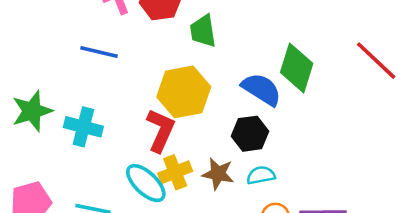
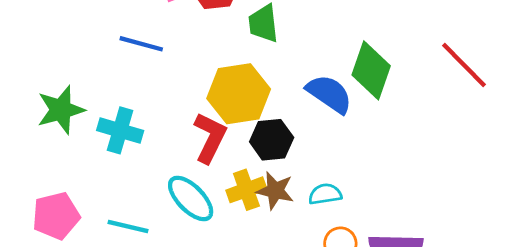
black hexagon: (250, 134) -> (272, 140), moved
yellow cross: (175, 172) -> (246, 190), moved

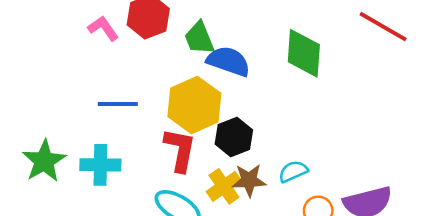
blue line: (141, 44) -> (118, 104), moved
blue semicircle: (329, 94) -> (228, 61), moved

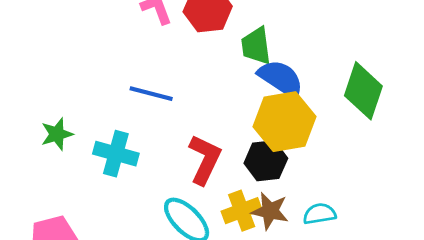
yellow hexagon: (194, 105) -> (284, 122), moved
green star: (44, 161) -> (57, 134), size x0.7

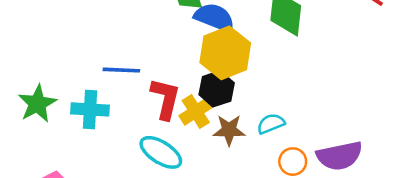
blue line: (151, 94) -> (121, 70), moved
green star: (57, 134) -> (37, 104), size x1.4
yellow cross: (242, 211) -> (196, 111), moved

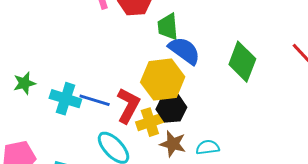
yellow hexagon: (225, 53) -> (163, 80), moved
blue line: (121, 70) -> (95, 100), moved
green star: (37, 104) -> (24, 83), size x0.7

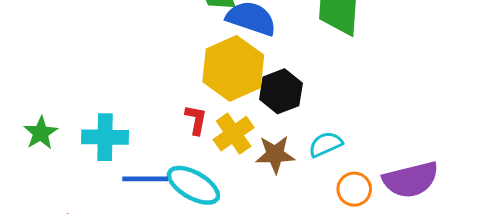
blue line: (95, 100) -> (145, 179), moved
red L-shape: (128, 106) -> (196, 120), size x0.6
black hexagon: (171, 108) -> (281, 91), moved

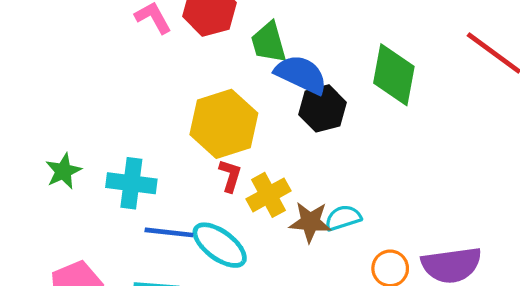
yellow hexagon: (233, 68) -> (224, 124), moved
black hexagon: (281, 91) -> (323, 108), moved
cyan semicircle: (326, 144) -> (343, 218), moved

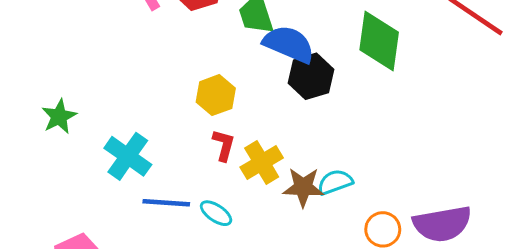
yellow hexagon: (224, 124) -> (216, 95), size x0.6
green star: (63, 171) -> (59, 116), moved
cyan cross: (131, 183) -> (128, 156), turned 30
cyan ellipse: (220, 245) -> (216, 213), size x0.6

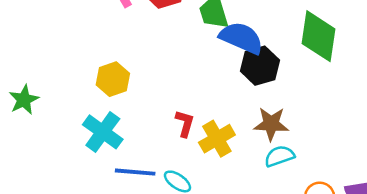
yellow hexagon: (216, 95) -> (113, 79), moved
green star: (59, 116) -> (24, 100), moved
brown star: (303, 187) -> (271, 124), moved

